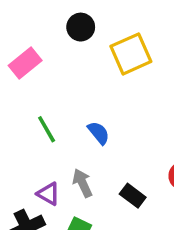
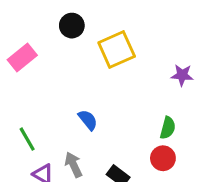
green line: (47, 129) -> (27, 139), moved

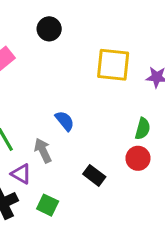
yellow square: (117, 50) -> (113, 65), moved, turned 30
gray arrow: (73, 165) -> (43, 150), moved

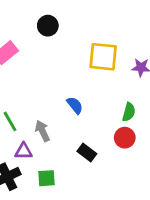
blue semicircle: (65, 121) -> (75, 105), moved
purple triangle: (21, 174) -> (24, 151), turned -30
green square: (48, 205) -> (46, 178), turned -30

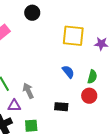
blue semicircle: (75, 105) -> (68, 72), moved
black rectangle: (87, 153) -> (61, 107), turned -32

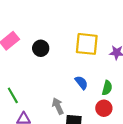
black circle: (32, 13) -> (41, 48), moved
gray arrow: (28, 91) -> (58, 106), moved

